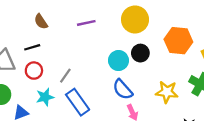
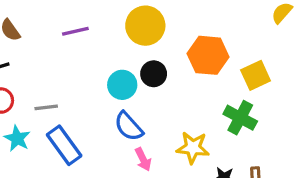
gray line: (65, 76) -> (46, 107), turned 49
yellow star: (167, 92) -> (193, 148), moved
cyan star: (45, 97) -> (17, 138), turned -30

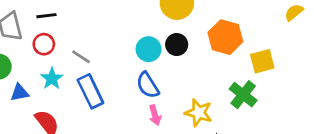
gray line: (46, 107) -> (81, 57), turned 30

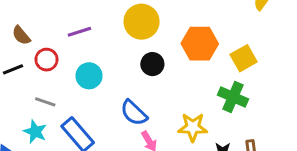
red circle: (44, 44) -> (46, 60), moved
cyan circle: (149, 49) -> (89, 76), moved
gray line: (81, 57) -> (45, 102), moved

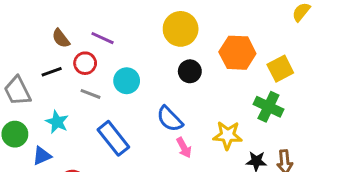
purple line: (79, 32) -> (102, 38), moved, turned 40
gray line: (45, 102) -> (91, 94), moved
cyan star: (35, 132) -> (57, 122), moved

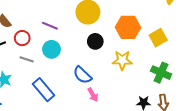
purple line: (102, 38) -> (50, 26), moved
green cross: (268, 107) -> (161, 73), moved
yellow star: (228, 135) -> (122, 60), moved

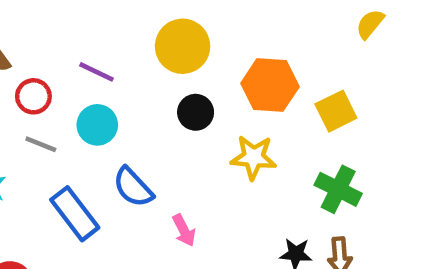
blue semicircle: (82, 75) -> (133, 187), moved

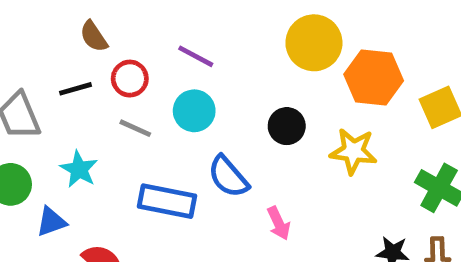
yellow circle: (183, 46) -> (314, 43), moved
black circle: (196, 112) -> (287, 126), moved
blue rectangle: (75, 214) -> (167, 201), turned -44

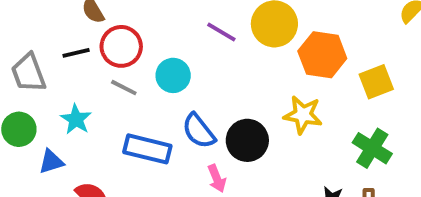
purple line: (196, 56) -> (221, 32), moved
red circle: (130, 79) -> (121, 46), size x1.4
black circle: (287, 126) -> (247, 140), moved, size x1.4
pink arrow: (279, 223) -> (217, 178), moved

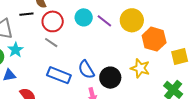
black line: (76, 53) -> (26, 14), moved
cyan circle: (173, 75) -> (84, 17), moved
cyan star: (76, 119) -> (16, 50), moved

